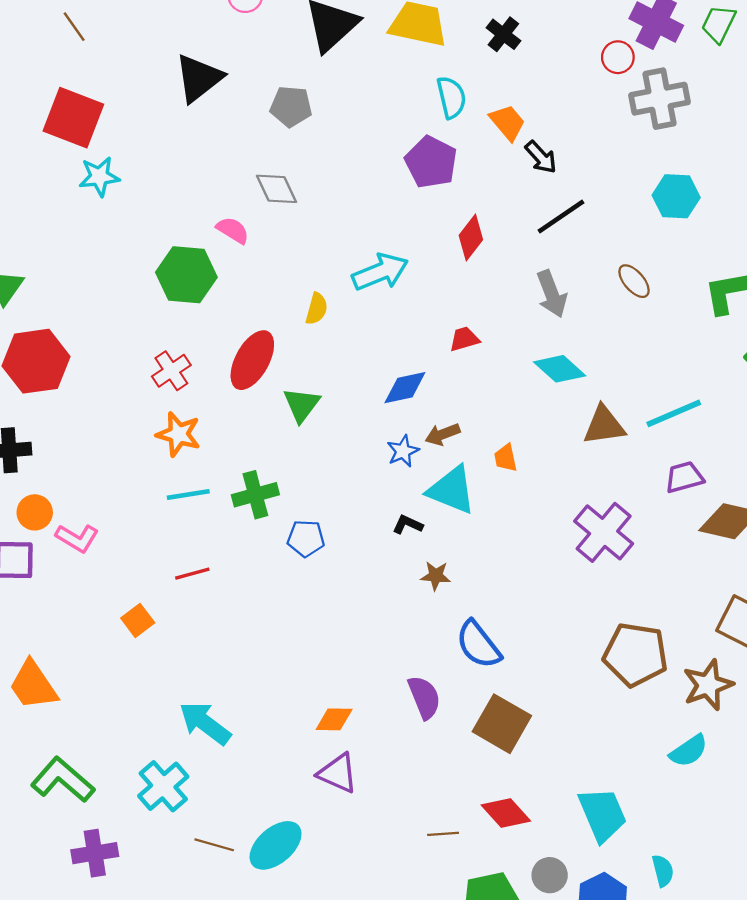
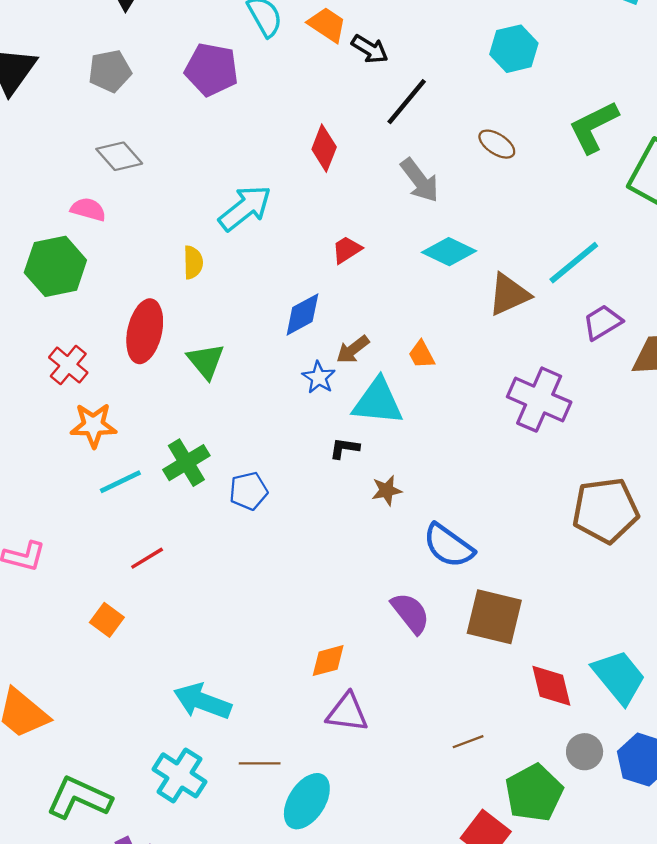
purple pentagon: (431, 162) -> (211, 69), moved
red diamond: (506, 813) -> (551, 686), moved, turned 45
brown line: (214, 845) -> (260, 763), moved

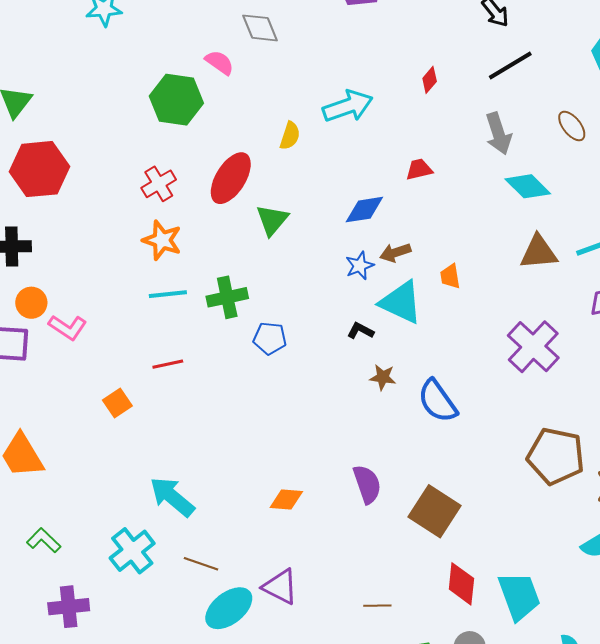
red diamond: (324, 148) -> (430, 80), size x0.7
cyan diamond: (449, 252) -> (528, 186), moved
blue semicircle: (449, 546) -> (438, 401), moved
purple triangle: (347, 712) -> (280, 587), moved
green L-shape: (79, 798) -> (44, 540), size x0.6

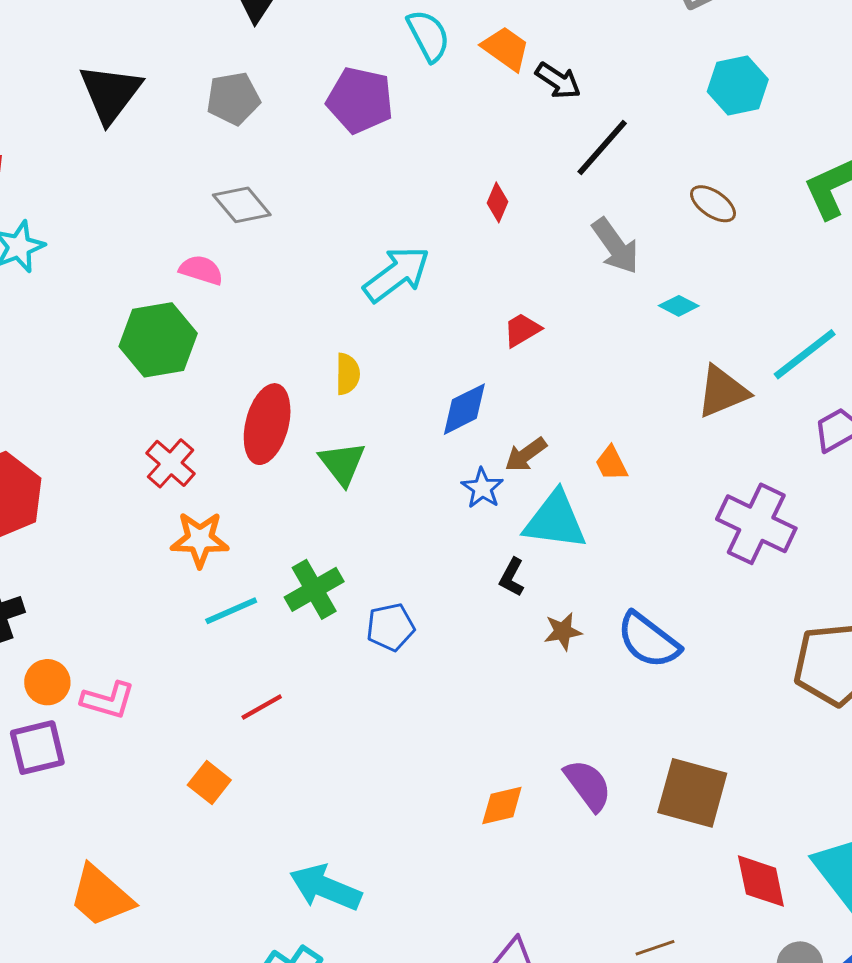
yellow semicircle: (290, 136) -> (348, 374), moved
cyan diamond: (528, 186) -> (679, 306), size x0.6
black L-shape: (360, 331) -> (512, 577), turned -72
orange diamond: (286, 499) -> (502, 805), moved

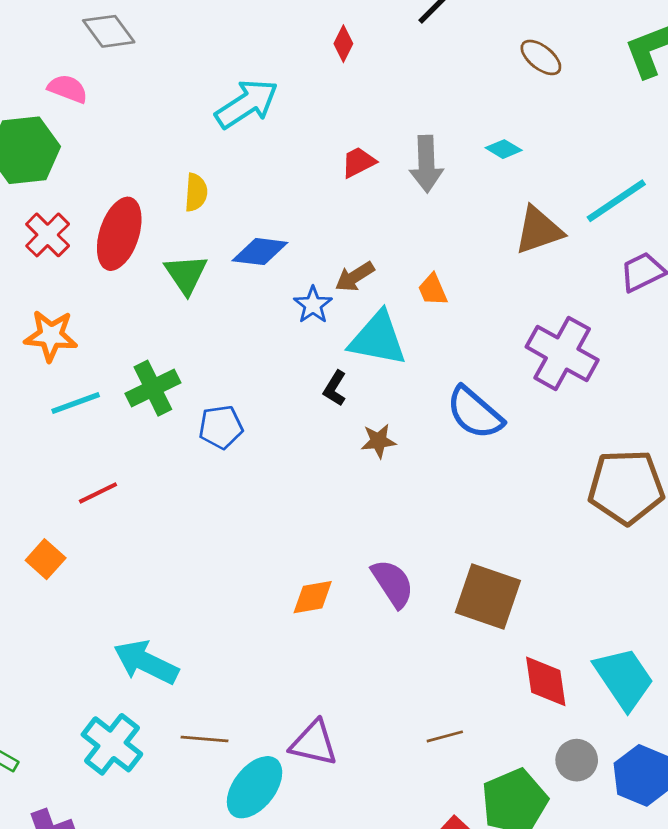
gray arrow: (615, 246) -> (426, 164), moved, turned 30
blue diamond: (464, 409) -> (260, 252), moved, turned 30
red cross: (171, 463) -> (48, 235), moved
blue semicircle: (648, 640) -> (475, 413), moved

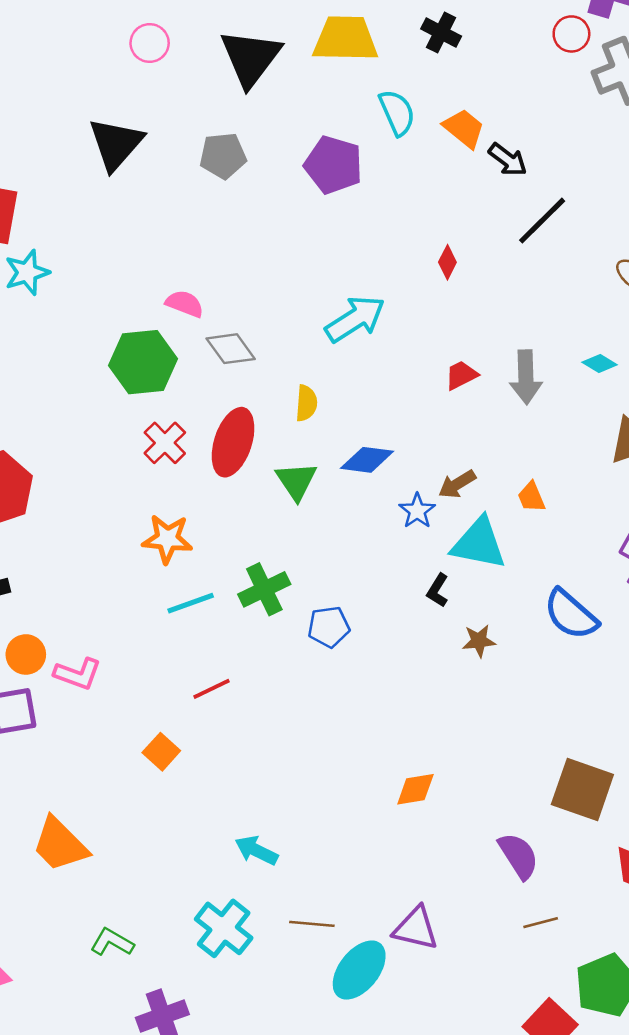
gray diamond: (109, 31) -> (231, 349), moved
purple semicircle: (393, 583) -> (518, 856), moved
cyan arrow: (146, 662) -> (256, 850), size x0.7

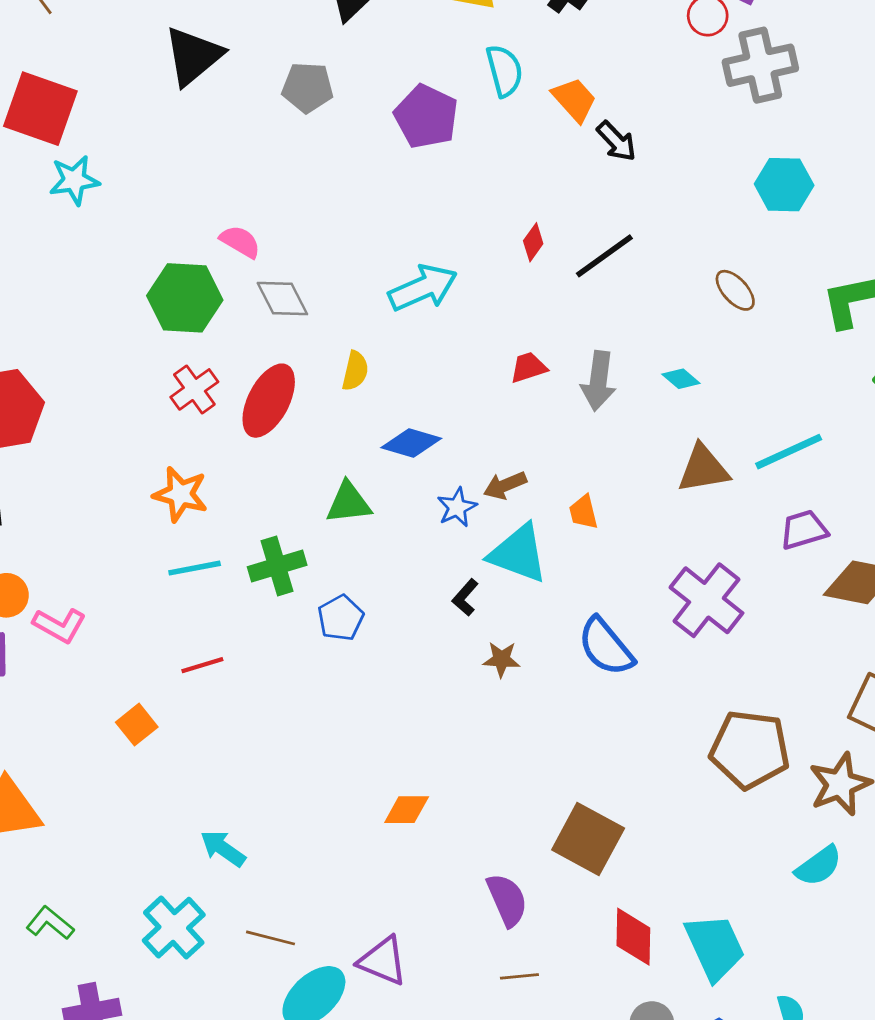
black line: (542, 221) -> (604, 256), moved
green triangle: (296, 481) -> (349, 503), moved, turned 48
blue pentagon: (329, 627) -> (341, 618), turned -30

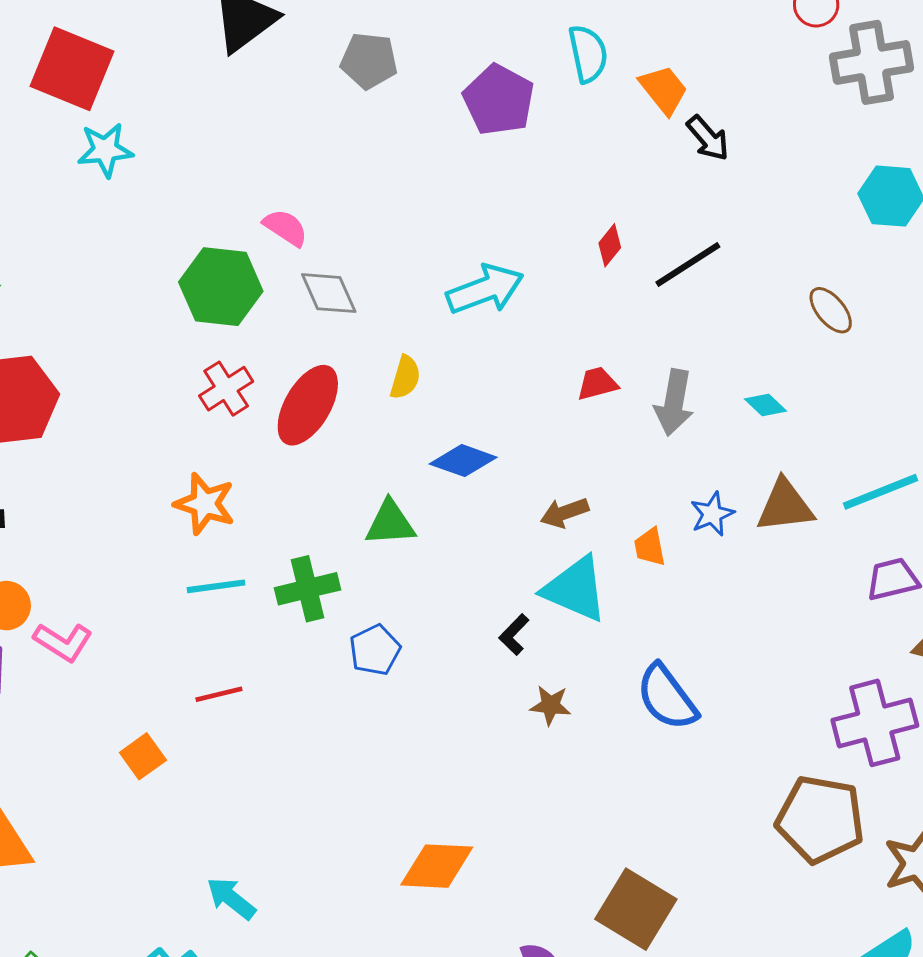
blue star: (457, 507) -> (712, 514), moved
purple cross: (706, 600) -> (875, 723), moved, turned 34
orange diamond: (407, 810) -> (437, 866), size x1.4

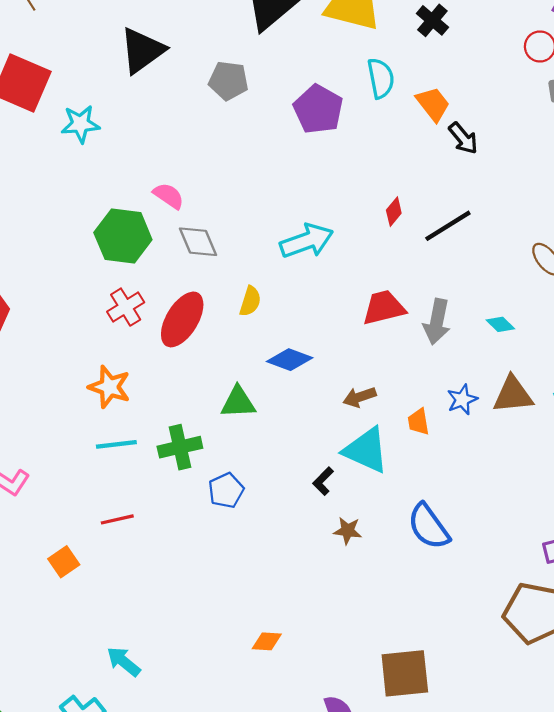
cyan star: (105, 150) -> (80, 124), moved
red trapezoid: (597, 384) -> (384, 308), size x1.5
orange diamond: (437, 866) -> (267, 641), size x0.6
brown square: (636, 909) -> (405, 673), turned -38

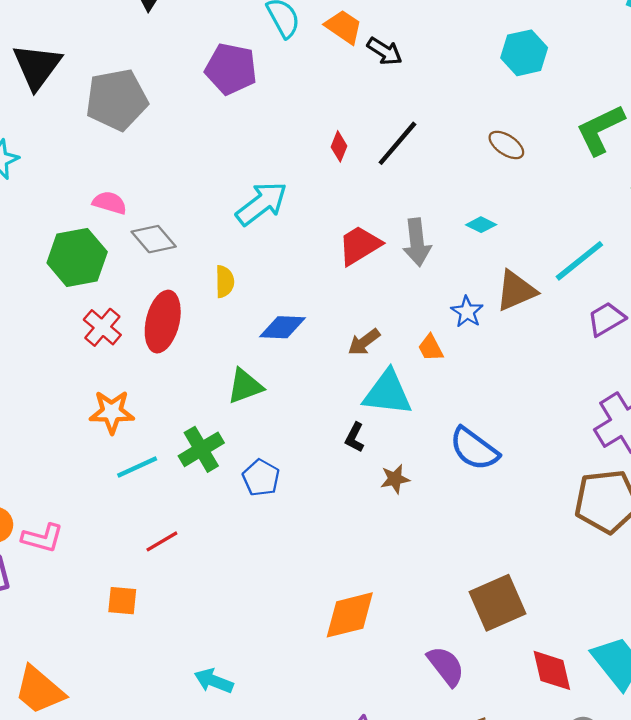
gray pentagon: (228, 81) -> (117, 100), moved, size x1.5
orange square: (64, 562) -> (122, 601), turned -32
orange diamond: (267, 641) -> (350, 615), size x1.8

